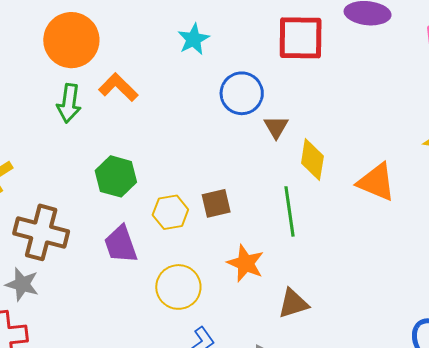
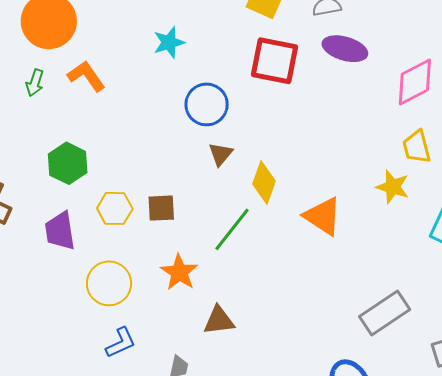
green arrow: (69, 103) -> (35, 83), size x0.7
brown triangle: (276, 127) -> (221, 154), moved
green line: (289, 211) -> (232, 229), turned 36

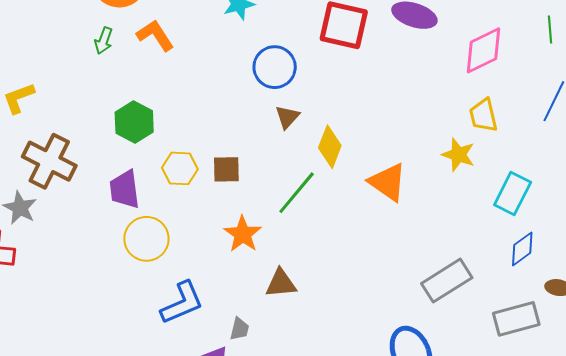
yellow circle: (109, 283) -> (146, 239), moved
blue L-shape: (121, 343) -> (182, 303), size x1.4

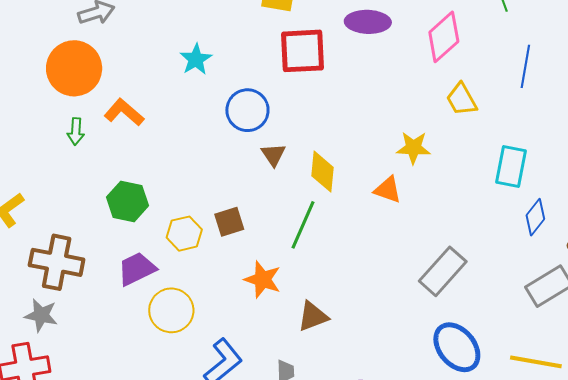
yellow star: (458, 155) -> (413, 148), moved
orange triangle: (388, 182) -> (388, 190), size x0.7
purple trapezoid: (125, 189) -> (137, 269), turned 87
gray rectangle: (447, 281) -> (443, 271), moved

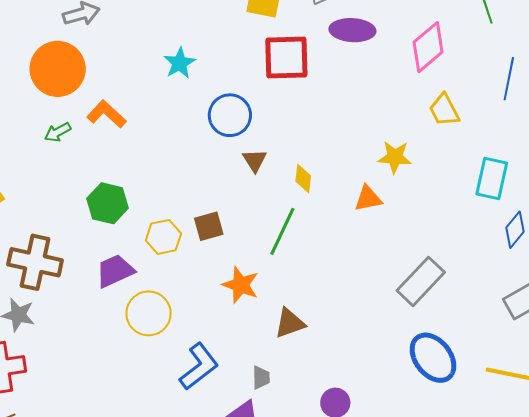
green arrow: (76, 132) -> (58, 132), turned 56
yellow diamond: (322, 172) -> (303, 179), size x0.7
orange triangle: (388, 190) -> (368, 198), turned -32

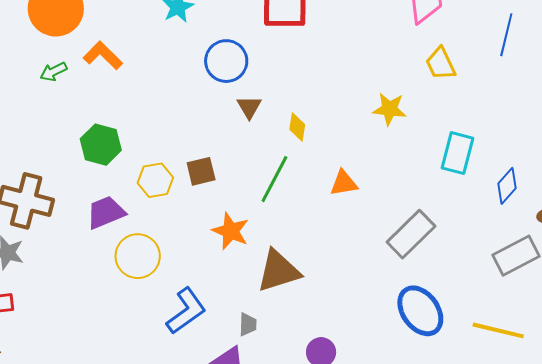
cyan rectangle: (492, 178) -> (457, 153), moved
orange triangle: (368, 198) -> (344, 183), moved
brown triangle: (290, 323) -> (278, 271), size x1.4

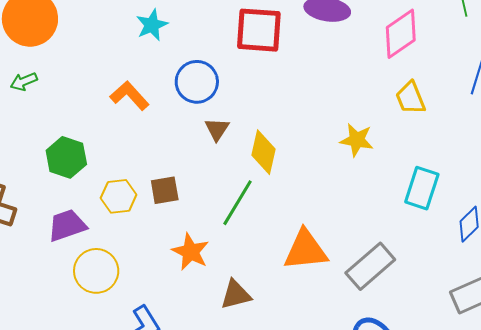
orange L-shape: (103, 55) -> (130, 96), moved
yellow diamond: (297, 127) -> (263, 152), size x1.5
orange triangle: (344, 183) -> (306, 250), moved, size x1.6
brown triangle: (278, 271) -> (236, 295), size x0.7

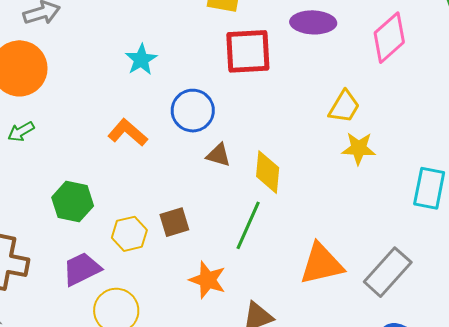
yellow trapezoid: (411, 98) -> (344, 107), moved, turned -120
brown triangle: (217, 129) -> (219, 155), turned -40

